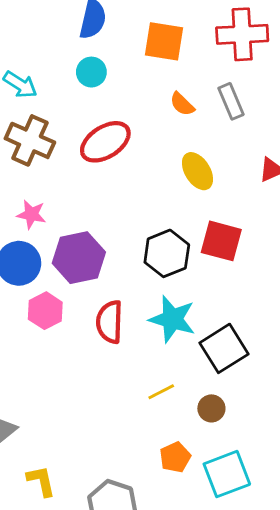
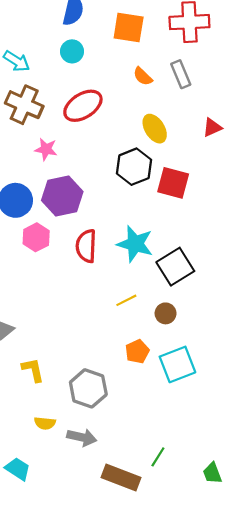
pink star: (31, 214) -> (46, 149), moved
black hexagon: (167, 253) -> (134, 167), moved

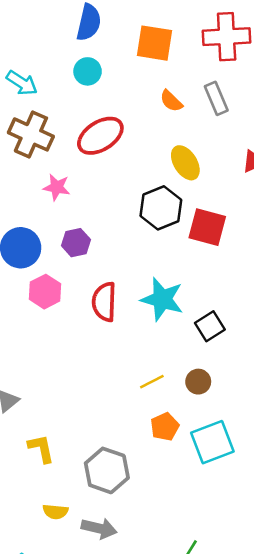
purple hexagon: (62, 196) -> (76, 243), size x0.6
black square: (175, 267) -> (210, 326), size x0.7
yellow line: (126, 300) -> (152, 382), moved

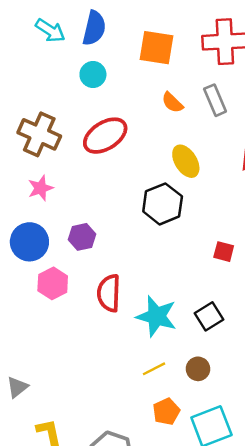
cyan arrow: (22, 83) -> (50, 31), moved
pink star: (57, 187) -> (40, 188), moved, turned -30
red square: (207, 227) -> (224, 252), moved, size x0.6
cyan star: (162, 299) -> (156, 316), moved

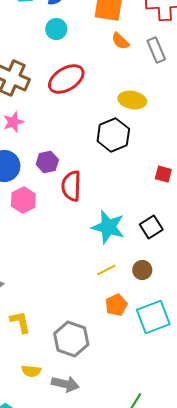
orange semicircle: (172, 103) -> (120, 41), moved
yellow ellipse: (186, 161) -> (132, 100), turned -48
red semicircle: (109, 293) -> (71, 186), moved

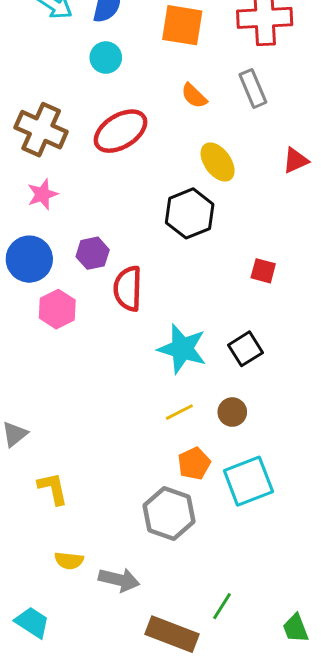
orange semicircle: (120, 41) -> (194, 96), moved
yellow ellipse: (132, 100) -> (218, 162), turned 44
gray hexagon: (71, 339) -> (169, 514), moved

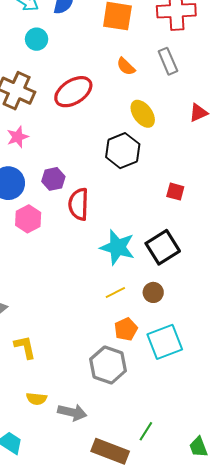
cyan circle: (106, 58) -> (37, 39), moved
black square: (246, 349) -> (163, 247), size x1.4

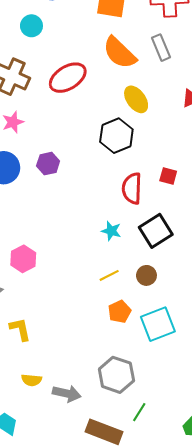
orange semicircle: (126, 66) -> (120, 53), size x1.8
red semicircle: (79, 204) -> (132, 188), moved
pink hexagon: (28, 219) -> (23, 259), moved
cyan star: (117, 247) -> (111, 231), size x0.6
gray hexagon: (108, 365) -> (116, 375), moved

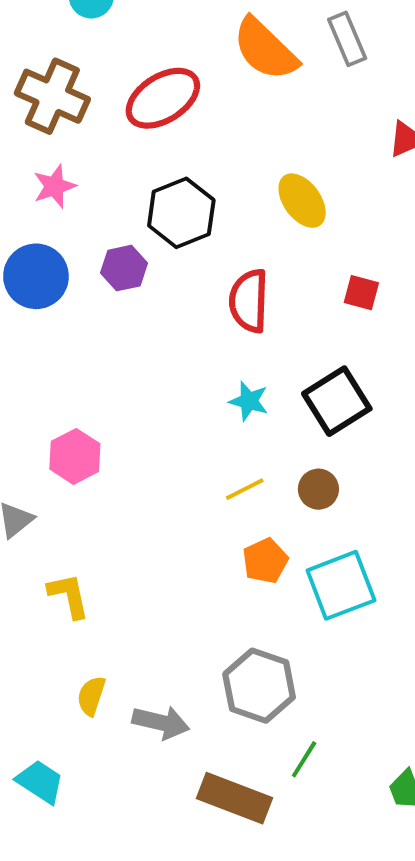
yellow ellipse: (136, 99) -> (302, 201), moved
black hexagon: (116, 136) -> (181, 213), moved
red semicircle: (132, 188) -> (249, 301), moved
yellow semicircle: (31, 380) -> (91, 696), turned 102

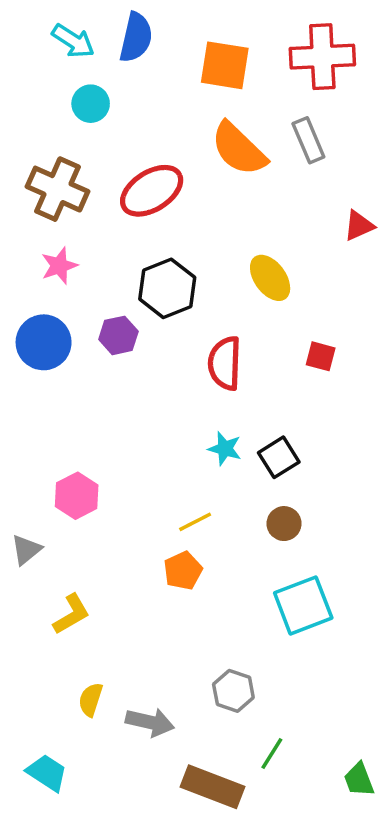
black square: (337, 401) -> (279, 457), moved, size x0.7
yellow line: (245, 489) -> (195, 522), moved
orange pentagon: (265, 561) -> (183, 571), moved
yellow L-shape: (69, 596) -> (71, 614), turned 72
gray hexagon: (259, 686) -> (233, 691), size x0.7

